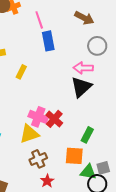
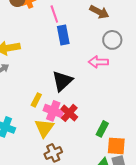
yellow rectangle: (21, 72) -> (36, 100), moved
black triangle: (81, 87) -> (62, 81), moved
yellow triangle: (29, 134) -> (44, 128), turned -35
orange square: (74, 156) -> (116, 146), moved

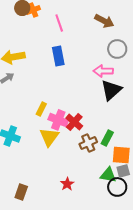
blue rectangle: (63, 35) -> (58, 56), moved
black triangle: (62, 81) -> (111, 90), moved
brown cross: (53, 153) -> (88, 143), moved

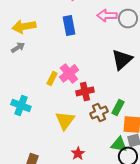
pink arrow: (103, 71) -> (107, 15), moved
pink cross: (58, 120) -> (69, 73), moved, turned 30
red cross: (74, 122) -> (85, 91), turned 36
yellow triangle: (49, 137) -> (65, 120), moved

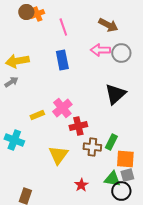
yellow rectangle: (52, 78) -> (37, 115), moved, turned 40
brown cross: (99, 112) -> (92, 147), turned 30
red star: (78, 153) -> (81, 185), moved

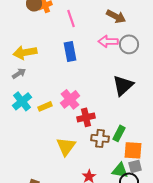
cyan cross: (14, 140) -> (22, 101), moved, turned 30

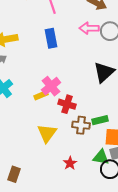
yellow rectangle: (45, 106) -> (41, 95), moved
red cross: (86, 117) -> (67, 104), turned 30
green rectangle: (119, 133) -> (100, 120), turned 49

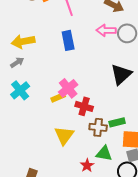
green triangle: (101, 157) -> (104, 153), moved

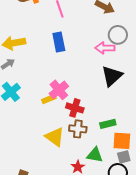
pink arrow: (106, 30) -> (105, 48), moved
brown cross: (98, 127) -> (78, 129), moved
yellow triangle: (64, 135) -> (55, 137), turned -30

